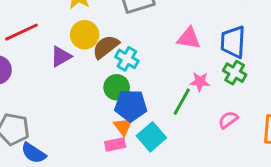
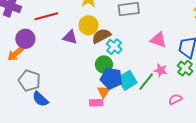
purple triangle: (61, 56) -> (70, 37), turned 35
cyan square: (151, 137) -> (127, 80), moved

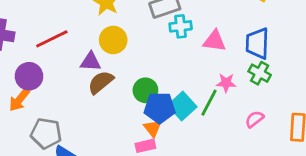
brown semicircle: (101, 36) -> (101, 82), moved
cyan cross: (114, 47) -> (181, 26), moved, turned -35

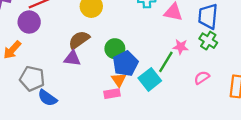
purple triangle: (91, 62) -> (72, 58), moved
purple circle: (29, 76) -> (29, 22), moved
cyan square: (182, 106) -> (150, 79), moved
blue pentagon: (160, 108) -> (125, 64), turned -30

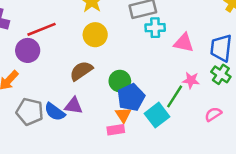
purple triangle: (72, 58) -> (73, 106), moved
blue semicircle: (47, 98) -> (55, 112), moved

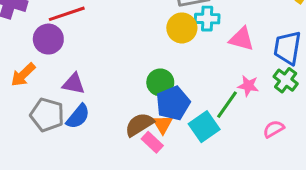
yellow circle: (95, 35) -> (182, 28), moved
brown semicircle: (81, 71) -> (139, 125), moved
purple triangle: (73, 106) -> (74, 84), moved
blue semicircle: (55, 112) -> (78, 116), turned -90
pink rectangle: (116, 130) -> (152, 142), turned 49

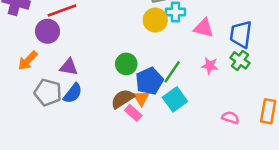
green circle: (160, 82) -> (126, 64), moved
green line: (227, 105) -> (172, 72), moved
pink semicircle: (274, 129) -> (230, 118), moved, turned 49

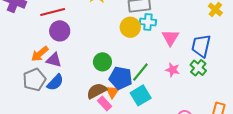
pink triangle: (204, 28) -> (170, 38), turned 42
purple circle: (47, 31) -> (60, 31), moved
orange arrow: (28, 61) -> (40, 54), moved
blue pentagon: (149, 81) -> (121, 78), turned 30
gray pentagon: (48, 92) -> (34, 80), turned 30

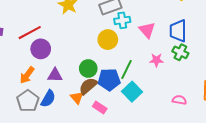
yellow circle: (130, 27) -> (108, 40), moved
purple triangle: (54, 60) -> (55, 75), moved
brown semicircle: (97, 91) -> (88, 86), moved
orange triangle: (112, 92) -> (77, 98), moved

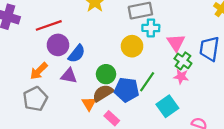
green cross: (180, 52) -> (183, 61), moved
cyan square: (132, 92) -> (167, 106), moved
blue semicircle: (48, 99) -> (77, 54), moved

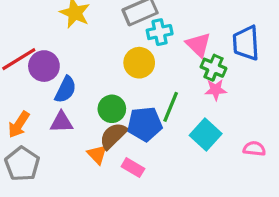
purple circle: (58, 45) -> (44, 66), moved

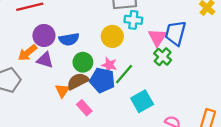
blue trapezoid: (246, 43) -> (175, 33), moved
purple circle: (44, 66) -> (44, 35), moved
blue semicircle: (65, 90) -> (69, 39), moved, turned 36
pink star: (216, 90) -> (109, 65), moved
orange arrow: (19, 125) -> (27, 53), moved

